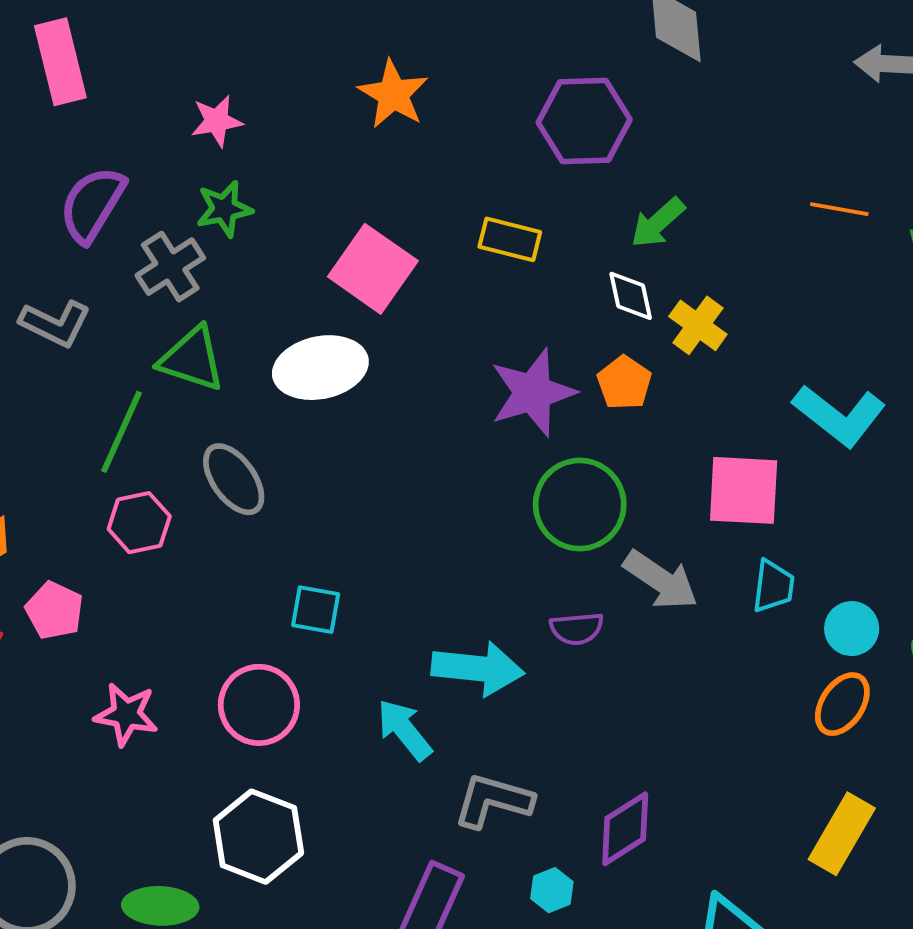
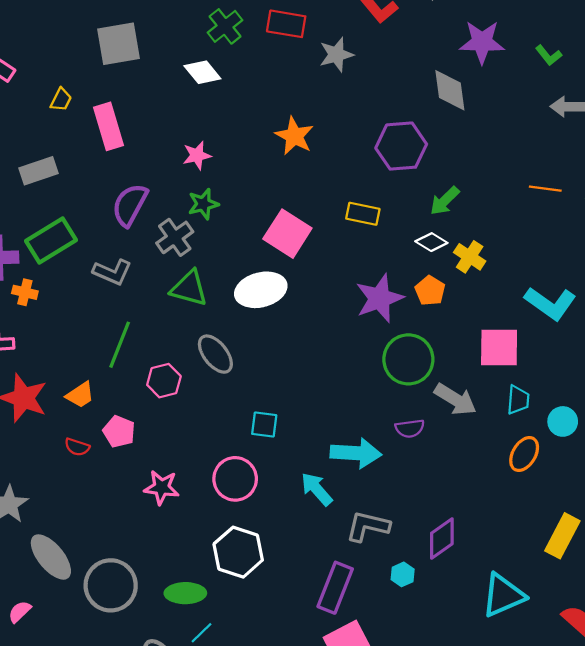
white diamond: (631, 296) -> (431, 242), turned -44
green line: (122, 432) -> (120, 345), moved
orange ellipse: (842, 704) -> (524, 454), moved

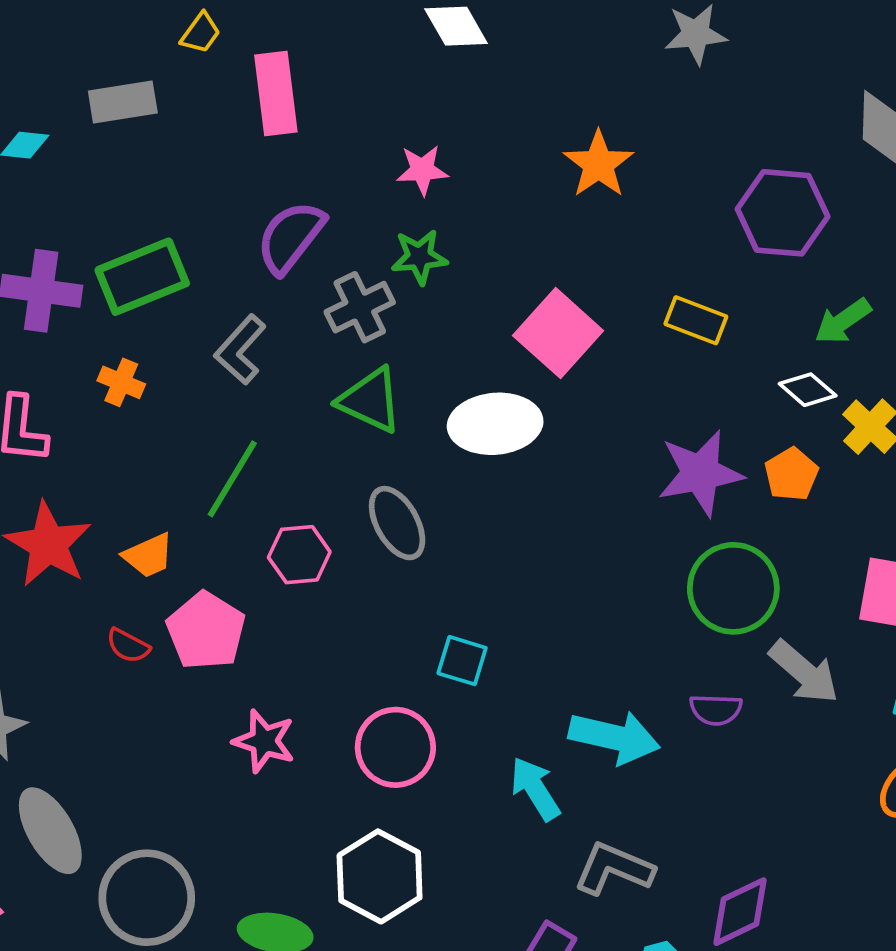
gray rectangle: (39, 171) -> (123, 102), moved
gray L-shape: (112, 272) -> (240, 350), turned 99
orange cross: (25, 292) -> (121, 382), moved
pink pentagon: (119, 432) -> (206, 631), size x1.4

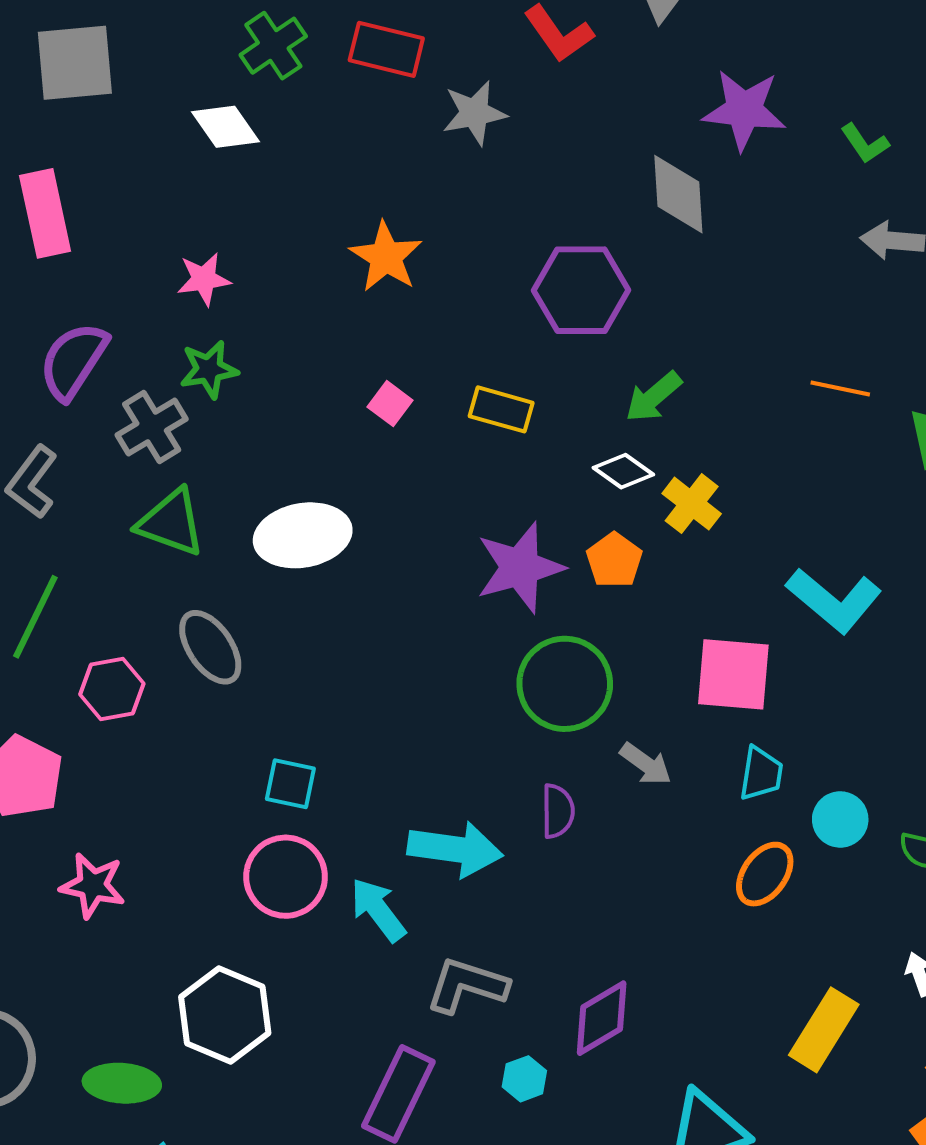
pink square: (558, 333) -> (390, 404), moved, size x0.5
gray arrow: (804, 672) -> (646, 764), size x0.7
purple semicircle: (716, 710) -> (558, 811), turned -87
pink circle: (395, 747) -> (286, 877), moved

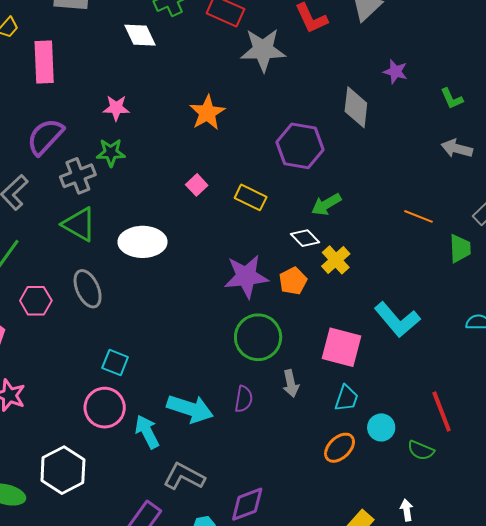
purple star: (744, 110) -> (395, 72), size x0.6
gray star: (474, 113) -> (263, 50), size x1.4
gray arrow: (646, 764) -> (291, 383), turned 32

